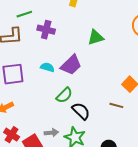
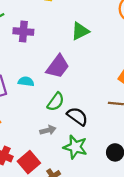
cyan semicircle: (47, 67) -> (26, 81), moved
gray arrow: (51, 133) -> (48, 130), moved

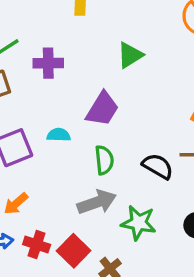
green semicircle: (56, 102) -> (104, 160), turned -36
black semicircle: (77, 116) -> (158, 166), moved
gray arrow: (48, 130) -> (97, 202), size x1.6

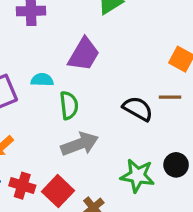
green semicircle: (104, 160) -> (69, 105), moved
green star: (139, 223) -> (137, 176), moved

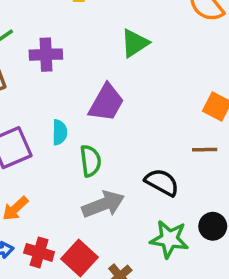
cyan semicircle: (42, 80) -> (60, 132), turned 90
black semicircle: (138, 109) -> (162, 182), moved

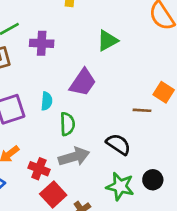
brown line: (205, 150) -> (142, 110), moved
red cross: (39, 252) -> (39, 169), moved

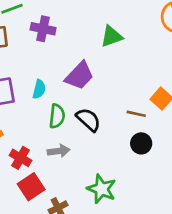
black semicircle: (118, 144) -> (88, 120), moved
gray arrow: (74, 157) -> (59, 151), size x0.7
black circle: (153, 180) -> (141, 143), moved

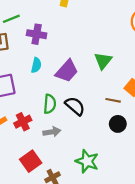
green triangle: (111, 36) -> (103, 61), moved, turned -30
cyan semicircle: (39, 89) -> (36, 65), moved
red cross: (20, 158) -> (23, 122), moved, turned 35

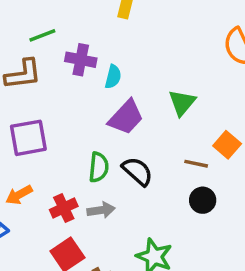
cyan semicircle: (36, 65) -> (113, 77), moved
red cross: (23, 122) -> (64, 208), moved

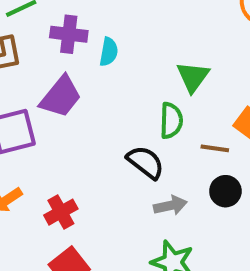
purple trapezoid: (126, 117) -> (61, 97), moved
green semicircle: (99, 167) -> (171, 121), moved
gray arrow: (101, 210) -> (170, 206), moved

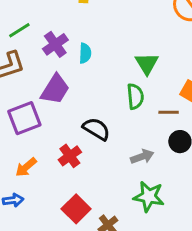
purple cross: (69, 34) -> (55, 44), turned -35
black semicircle: (146, 162) -> (96, 129), moved
red cross: (61, 212) -> (70, 156), moved

